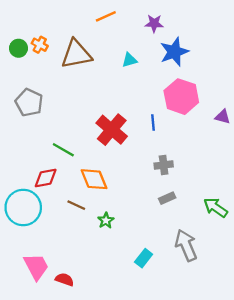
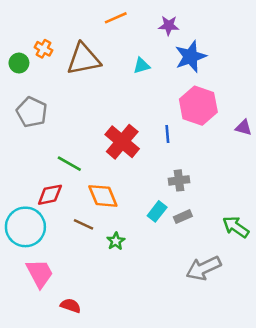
green circle: (18, 48) -> (19, 63), moved
gray arrow: (186, 245) -> (203, 268), turned -92
cyan rectangle: (144, 258) -> (157, 211), moved
pink trapezoid: (36, 266) -> (40, 273), moved

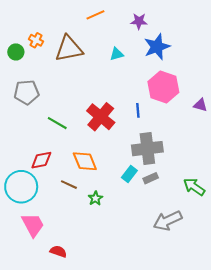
gray pentagon: (32, 112) -> (26, 92), turned -30
green line: (69, 164) -> (57, 123), moved
gray cross: (179, 180) -> (147, 149), size x1.8

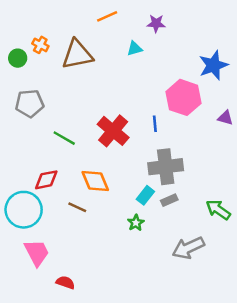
blue star: (157, 47) -> (213, 65), moved
cyan triangle: (117, 54) -> (135, 49), moved
green star: (95, 198) -> (136, 223), moved

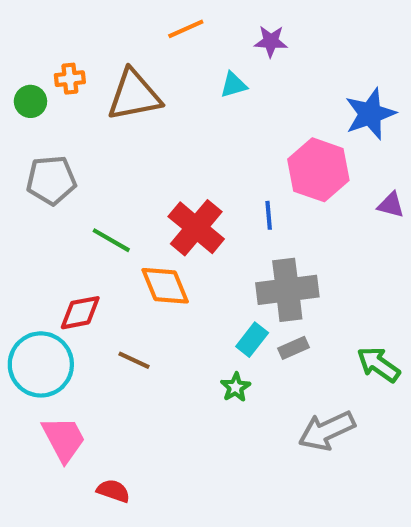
orange cross: (40, 45) -> (70, 79), turned -35
orange diamond: (95, 181) -> (165, 286), moved

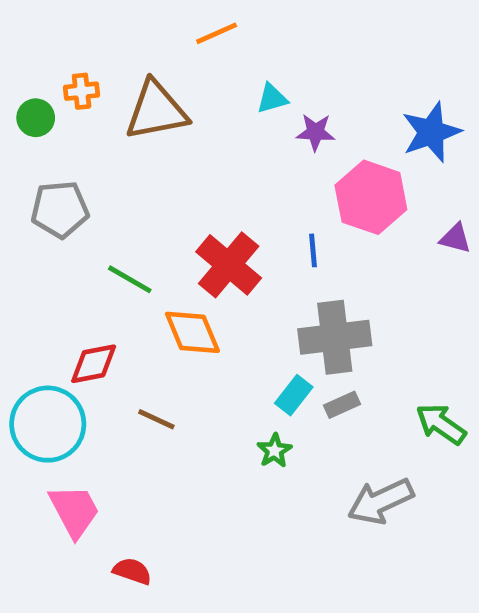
purple star: (271, 41) -> (315, 132), moved

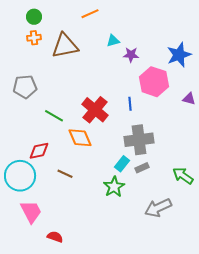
green circle: (36, 118) -> (34, 17), moved
green star: (274, 451) -> (114, 187), size x1.5

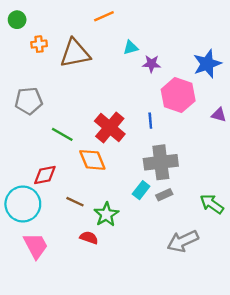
green circle: (34, 17) -> (17, 20), moved
green star: (114, 187) -> (106, 214), moved
red semicircle: (55, 237) -> (89, 238), moved

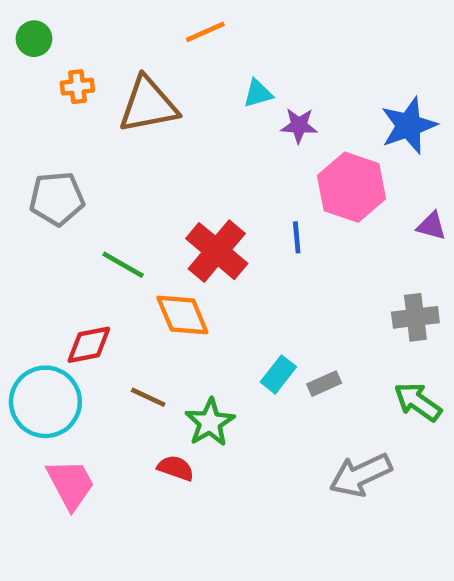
gray cross: (161, 162) -> (415, 317), moved, size x0.7

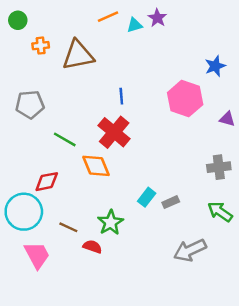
cyan triangle: (258, 93) -> (135, 25), moved
purple star: (299, 125) -> (157, 18), moved, turned 30
blue star: (409, 125) -> (215, 66), size x0.7
blue line: (297, 237) -> (121, 96), moved
brown line: (148, 397) -> (68, 227), moved

